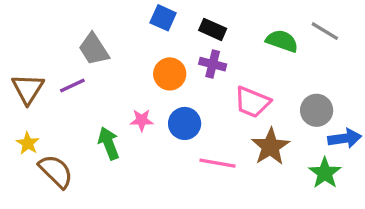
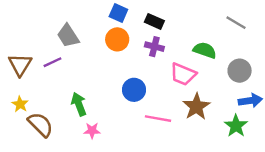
green semicircle: (282, 41) -> (205, 50), moved
orange circle: (170, 74) -> (117, 39), moved
gray circle: (317, 110) -> (240, 71), moved
pink star: (142, 120) -> (92, 131), moved

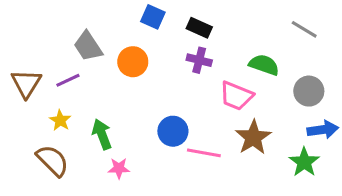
orange circle: (117, 39) -> (133, 62), moved
blue circle: (134, 90) -> (173, 131), moved
yellow star: (20, 104) -> (60, 120), moved

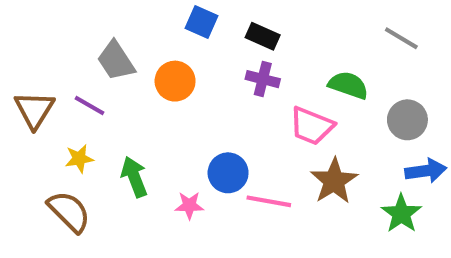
purple line: (68, 80) -> (89, 106), turned 55
yellow star: (60, 120) -> (79, 159), turned 30
pink star: (119, 168) -> (189, 205), moved

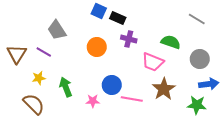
black rectangle: (263, 36) -> (118, 18), moved
orange circle: (175, 81) -> (97, 47), moved
green star: (401, 214) -> (197, 105), turned -30

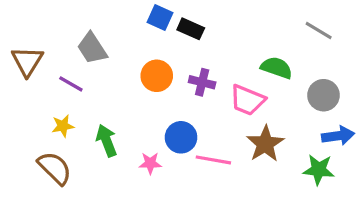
purple cross: (129, 39) -> (202, 82), moved
brown triangle: (17, 54) -> (27, 61), moved

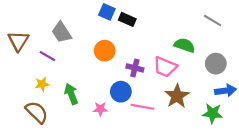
purple cross: (202, 82) -> (135, 68), moved

